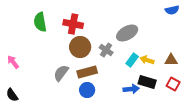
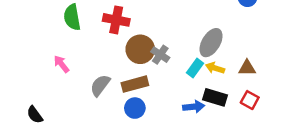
gray ellipse: (127, 33) -> (211, 43), moved, turned -30
brown circle: (80, 47) -> (140, 49), moved
pink arrow: (13, 62) -> (61, 64), moved

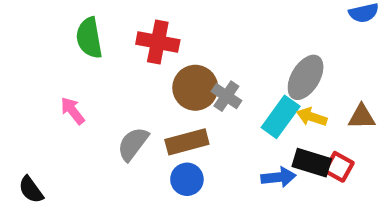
cyan rectangle: (195, 68) -> (281, 117), size x1.4
red square: (250, 100) -> (339, 167), moved

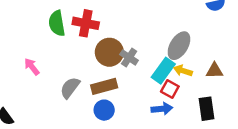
green semicircle: (89, 38) -> (57, 23), moved
black rectangle: (312, 163) -> (207, 109), moved, turned 65
red square: (339, 167) -> (170, 89), moved

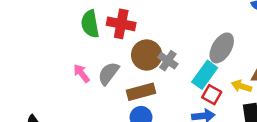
pink arrow: (32, 67) -> (82, 73), moved
yellow arrow: (183, 71) -> (241, 86), moved
gray semicircle: (70, 88) -> (108, 73), moved

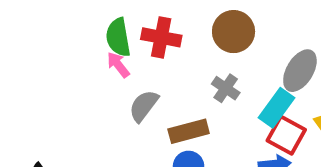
brown circle: (147, 55) -> (234, 32), moved
pink arrow: (82, 73) -> (118, 65), moved
red square: (212, 95) -> (286, 135), size x1.4

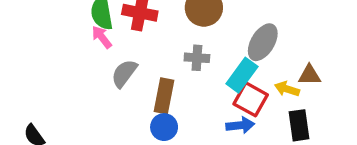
gray cross: (226, 88) -> (197, 58), turned -30
brown rectangle: (189, 131) -> (164, 96), turned -64

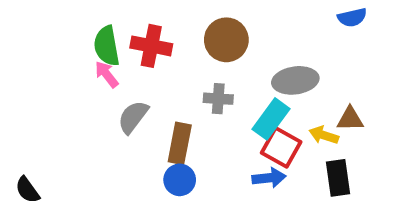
gray ellipse: (263, 42) -> (295, 80), turned 51

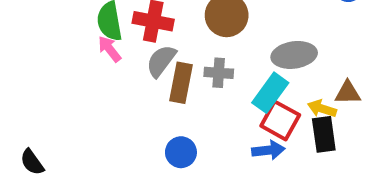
gray semicircle: (133, 117) -> (161, 61), moved
brown rectangle: (180, 143) -> (181, 83), moved
black rectangle: (338, 178) -> (324, 134), moved

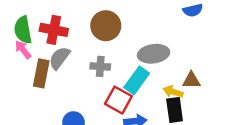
brown rectangle: (181, 83) -> (41, 73), moved
red square: (280, 120) -> (118, 100), moved

